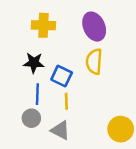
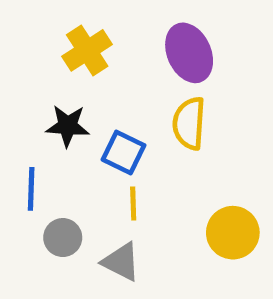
yellow cross: (43, 25) -> (87, 50), turned -35
blue line: (37, 94) -> (31, 189), moved
yellow circle: (121, 129) -> (233, 233), moved

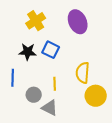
yellow semicircle: (189, 123) -> (83, 73), moved
blue square: (123, 152) -> (51, 50), moved
gray circle: (63, 238) -> (34, 95), moved

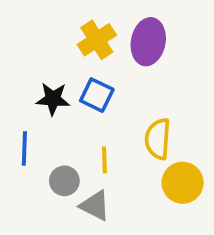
yellow cross: (36, 21) -> (97, 40), moved
purple ellipse: (78, 22) -> (148, 42), turned 35

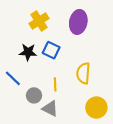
yellow cross: (97, 40) -> (39, 21), moved
blue line: (24, 148) -> (13, 78), turned -48
yellow circle: (183, 183) -> (96, 108), moved

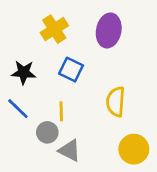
black star: (28, 52) -> (24, 72), moved
yellow line: (55, 84) -> (61, 111), moved

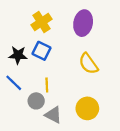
blue square: (71, 70) -> (41, 51), moved
yellow semicircle: (116, 102) -> (88, 64), moved, turned -40
yellow circle: (134, 149) -> (87, 108), moved

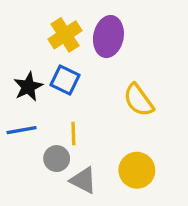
purple ellipse: (83, 23) -> (108, 37), moved
black star: (18, 55) -> (28, 87), turned -30
blue line: (14, 83) -> (22, 130), turned -54

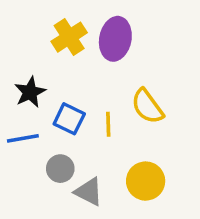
blue square: (65, 80) -> (69, 119), moved
yellow line: (73, 133) -> (108, 124), moved

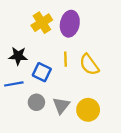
black star: (30, 92) -> (18, 56), turned 30
yellow line: (108, 124) -> (65, 59), moved
gray triangle: (89, 192) -> (61, 106), moved, turned 42

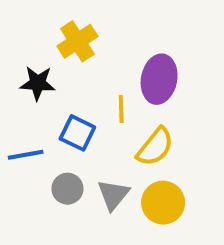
purple ellipse: (70, 24) -> (159, 79), moved
black star: (18, 56) -> (38, 83), moved
yellow semicircle: (89, 65) -> (155, 147), moved, turned -105

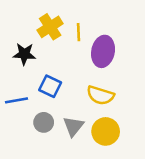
yellow line: (121, 109) -> (78, 32), moved
yellow semicircle: (155, 147) -> (100, 95), turned 68

